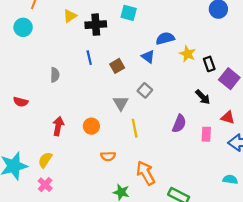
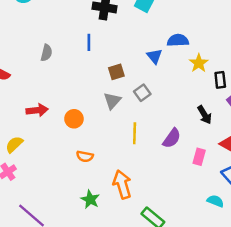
brown square: (117, 66) -> (116, 72), moved
red arrow: (58, 126) -> (37, 110), turned 60
yellow line: (135, 128) -> (135, 133), moved
cyan semicircle: (230, 179) -> (215, 201), moved

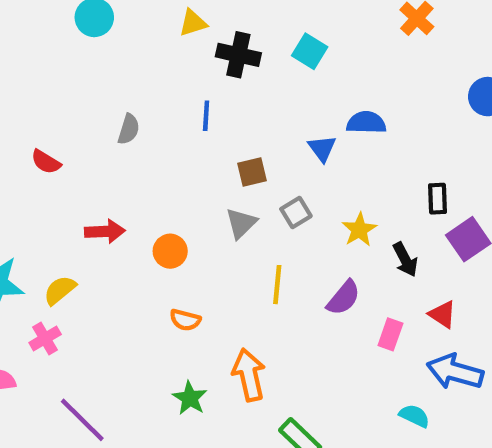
yellow star: (199, 63) -> (359, 230), moved

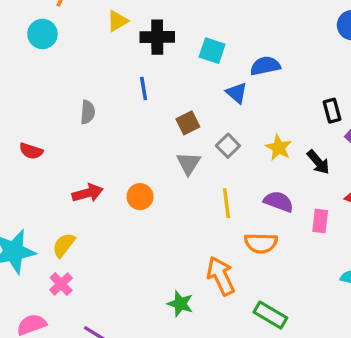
cyan square: (310, 51) -> (212, 51), moved
purple semicircle: (344, 298) -> (279, 202), turned -96
orange semicircle: (185, 320) -> (261, 243), moved, size x1.4

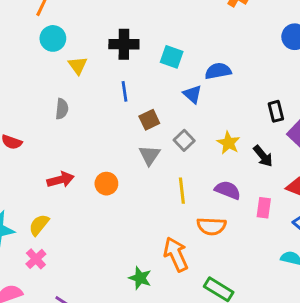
yellow triangle: (117, 21) -> (78, 65), moved, turned -36
cyan circle: (42, 34) -> (53, 38), moved
blue line: (144, 88) -> (125, 91), moved

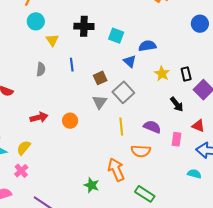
blue line: (125, 91) -> (72, 65), moved
gray square: (184, 140) -> (123, 92), size x1.5
yellow star: (229, 143) -> (162, 74), moved

